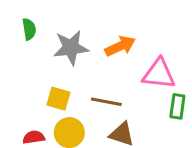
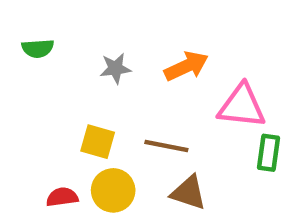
green semicircle: (29, 29) -> (38, 48), moved, turned 95
gray star: (71, 48) -> (115, 68), size x0.6

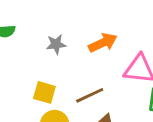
brown line: (166, 146) -> (90, 95), turned -36

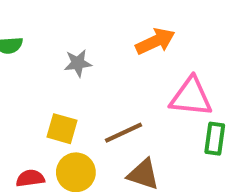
orange arrow: (103, 43) -> (155, 41), moved

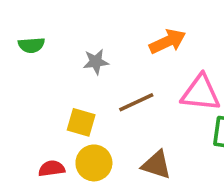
brown line: (124, 133) -> (136, 102), moved

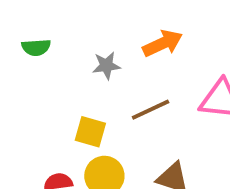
orange arrow: (168, 41) -> (163, 43), moved

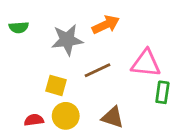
gray star: (106, 65) -> (67, 40), size x1.6

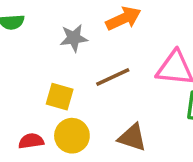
gray star: (67, 40) -> (74, 38), size x0.7

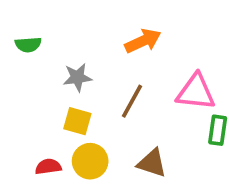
gray star: (74, 38) -> (77, 77), moved
brown line: (113, 77) -> (132, 101), turned -36

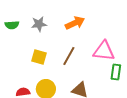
gray star: (77, 77) -> (39, 24), moved
yellow square: (77, 121) -> (39, 57), moved

